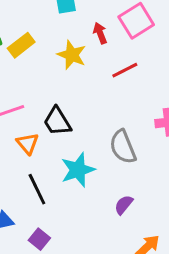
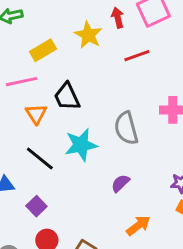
yellow rectangle: (21, 45) -> (43, 50), moved
black line: (37, 189) -> (40, 158), turned -32

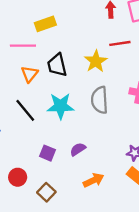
yellow star: (88, 35) -> (96, 61), moved
purple semicircle: (120, 183) -> (78, 149), moved
purple square: (36, 206) -> (47, 153), moved, turned -35

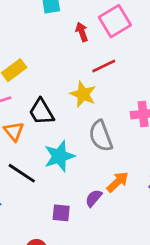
orange arrow: (94, 180) -> (118, 182), moved

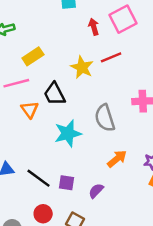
yellow star: (83, 94) -> (82, 67), moved
black line: (22, 173) -> (38, 178), moved
purple semicircle: (94, 198) -> (96, 191), moved

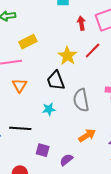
red line: (111, 57) -> (93, 51), turned -30
black trapezoid: (55, 94) -> (56, 80), moved
cyan star: (68, 133) -> (49, 109), size x0.6
black line: (38, 178) -> (20, 128), moved, turned -40

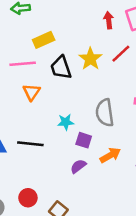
black trapezoid: (56, 80) -> (61, 68), moved
purple square: (43, 150) -> (84, 140), moved
purple semicircle: (66, 160) -> (78, 166), moved

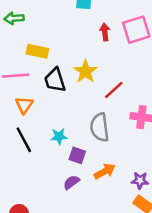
yellow rectangle: (44, 40) -> (37, 51), turned 35
red line: (121, 54) -> (114, 90), moved
black line: (30, 144) -> (24, 140), moved, turned 55

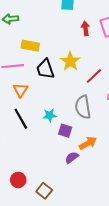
purple semicircle: (71, 182) -> (72, 158), moved

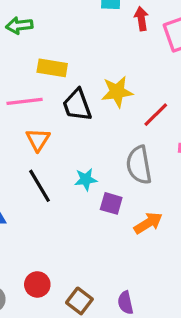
red arrow: (86, 28) -> (141, 19), moved
yellow star: (70, 61) -> (117, 92), turned 30
purple semicircle: (72, 158) -> (125, 303), moved, turned -64

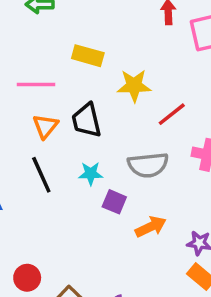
yellow rectangle: (52, 68) -> (88, 56), moved
black trapezoid: (77, 105) -> (87, 120), moved
gray semicircle: (139, 165) -> (148, 165), turned -93

